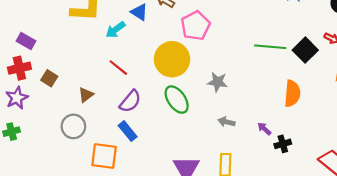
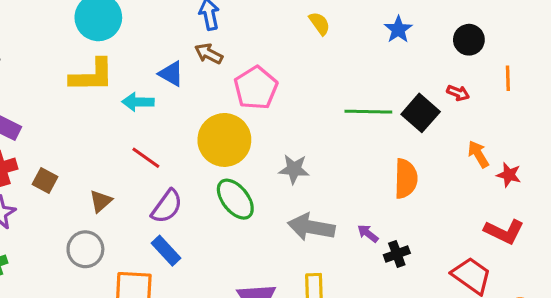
cyan arrow: (116, 30) -> (138, 102), turned 42
gray arrow: (226, 122) -> (311, 227), size x1.8

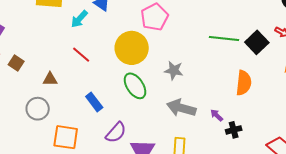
cyan arrow: (138, 102) -> (79, 19), turned -54
brown triangle: (101, 201) -> (50, 79), turned 35
purple semicircle: (167, 206) -> (116, 133), moved
blue rectangle: (166, 251) -> (94, 102), moved

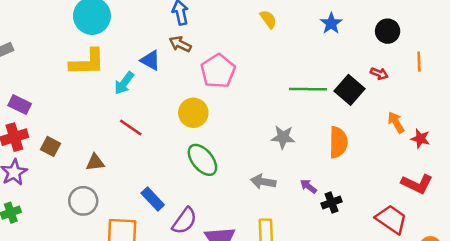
yellow circle: (132, 48) -> (193, 113), size x0.7
gray star: (174, 70) -> (283, 137), moved
blue rectangle: (94, 102) -> (153, 199), moved
gray arrow: (181, 108) -> (263, 182), size x0.7

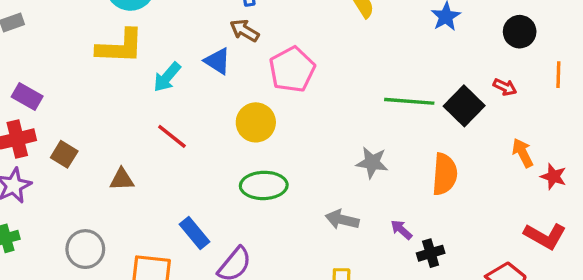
blue triangle: (150, 60) -> (217, 61), moved
green ellipse: (202, 160) -> (264, 185), turned -56
gray circle: (83, 201) -> (85, 249), moved

